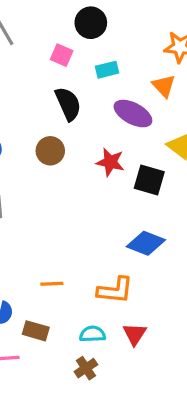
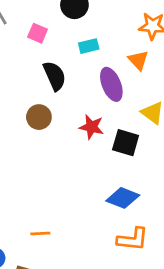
pink square: (62, 55) -> (38, 33), moved
purple ellipse: (133, 114) -> (111, 84), turned 40
orange L-shape: (115, 290) -> (133, 239), moved

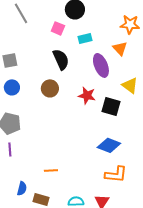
pink square: (38, 33) -> (58, 28), moved

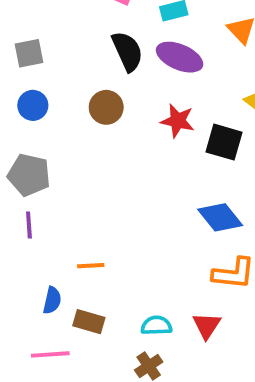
purple ellipse: (101, 65) -> (180, 57), moved, turned -45
blue diamond: (109, 145) -> (220, 217), turned 30
orange line: (51, 170) -> (91, 266), moved

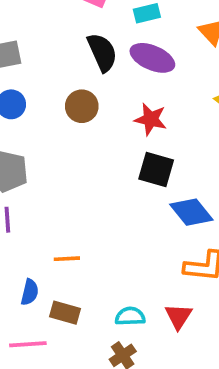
black square: (224, 142) -> (156, 169), moved

